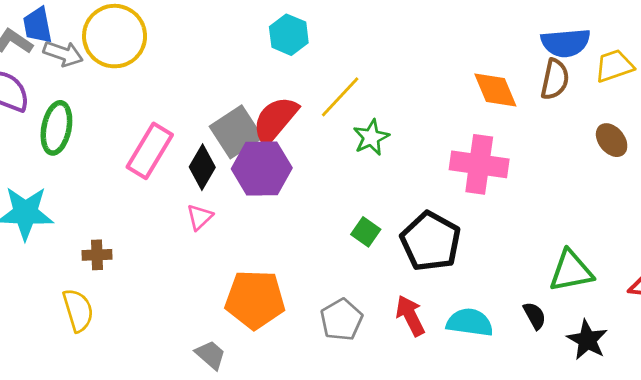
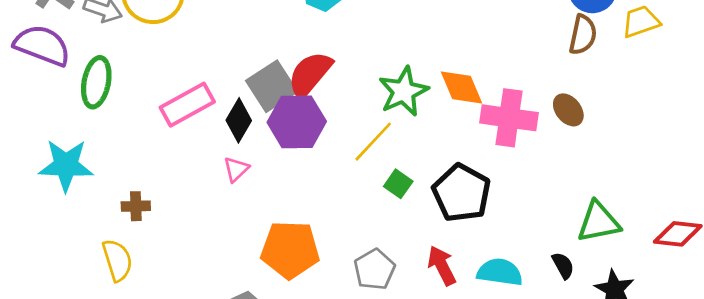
orange diamond: (495, 90) -> (462, 87), moved
yellow line: (340, 97) -> (373, 142), moved
green star: (371, 137) -> (403, 91), size x1.4
brown ellipse: (612, 140) -> (568, 110), moved
pink rectangle: (150, 151) -> (187, 105), turned 30

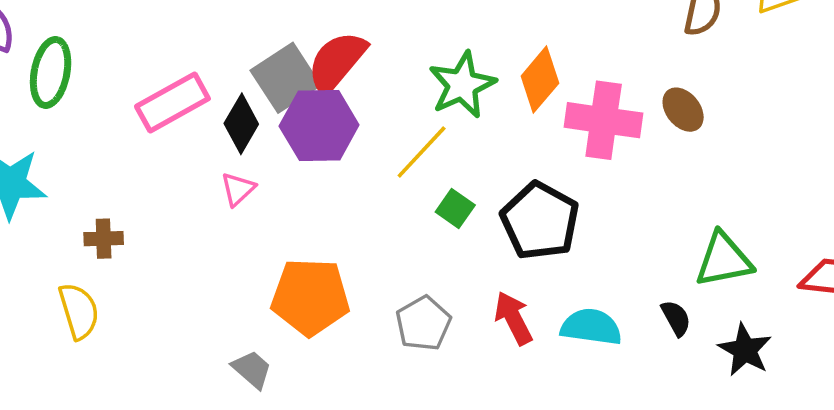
orange diamond: (462, 87) -> (540, 80), turned 63

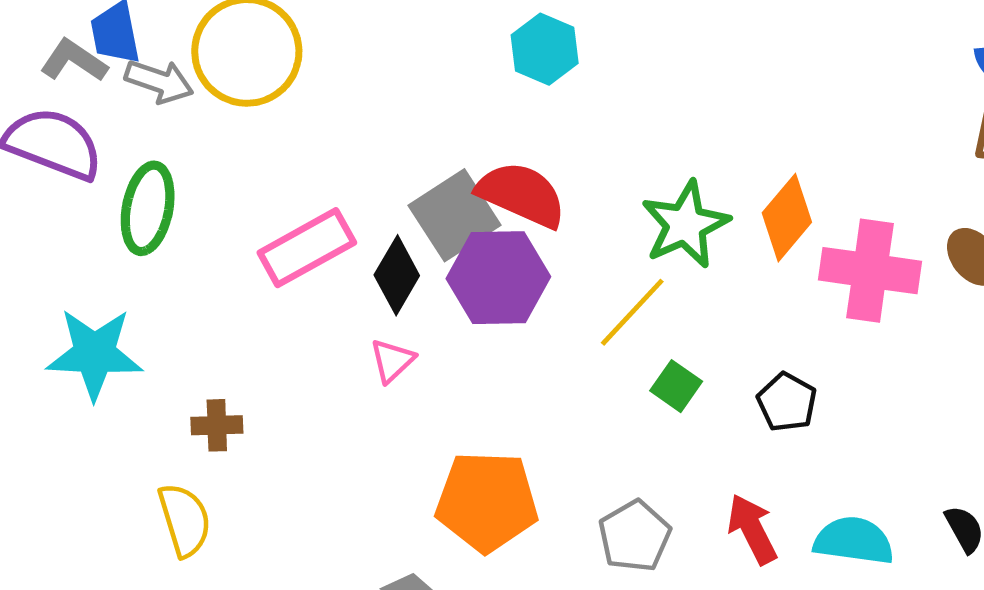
red semicircle: (337, 62) -> (521, 194), turned 74
black pentagon: (540, 221) -> (787, 402), size x0.6

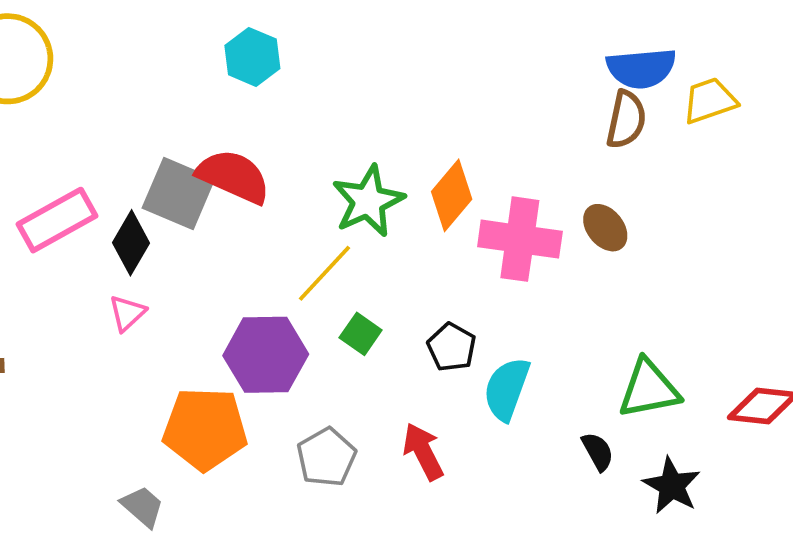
gray square: (455, 215) -> (178, 194), turned -34
purple hexagon: (498, 278) -> (266, 355), moved
cyan semicircle: (854, 541) -> (507, 389), moved, turned -78

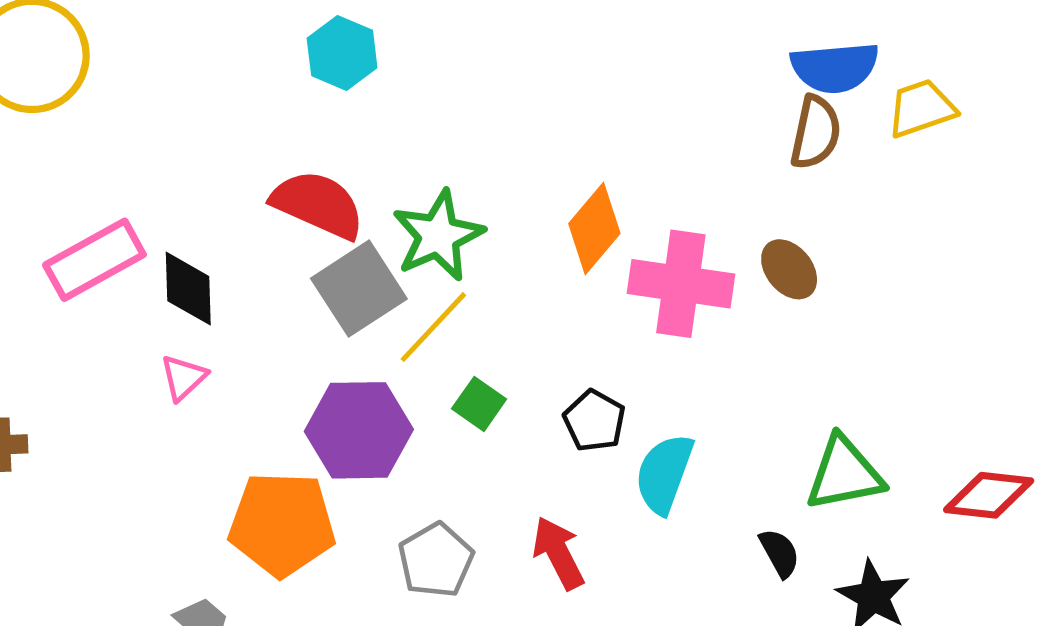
gray square: (178, 194) -> (359, 289), moved, turned 34
green star: (368, 201) -> (438, 236), moved
black diamond: (131, 243) -> (188, 289), turned -32

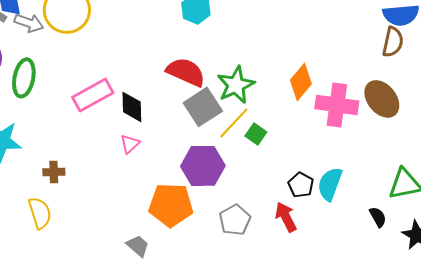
brown ellipse: (789, 269) -> (382, 99), size x1.5
green square: (479, 404) -> (256, 134), moved
black pentagon: (594, 421) -> (301, 185), moved

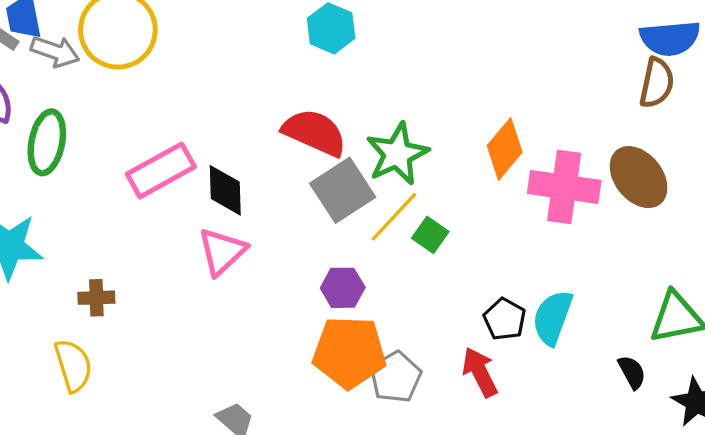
pink triangle: (130, 144) -> (222, 251), size x1.5
purple hexagon: (203, 166) -> (343, 288), size x0.6
orange pentagon: (171, 205) -> (349, 352), moved

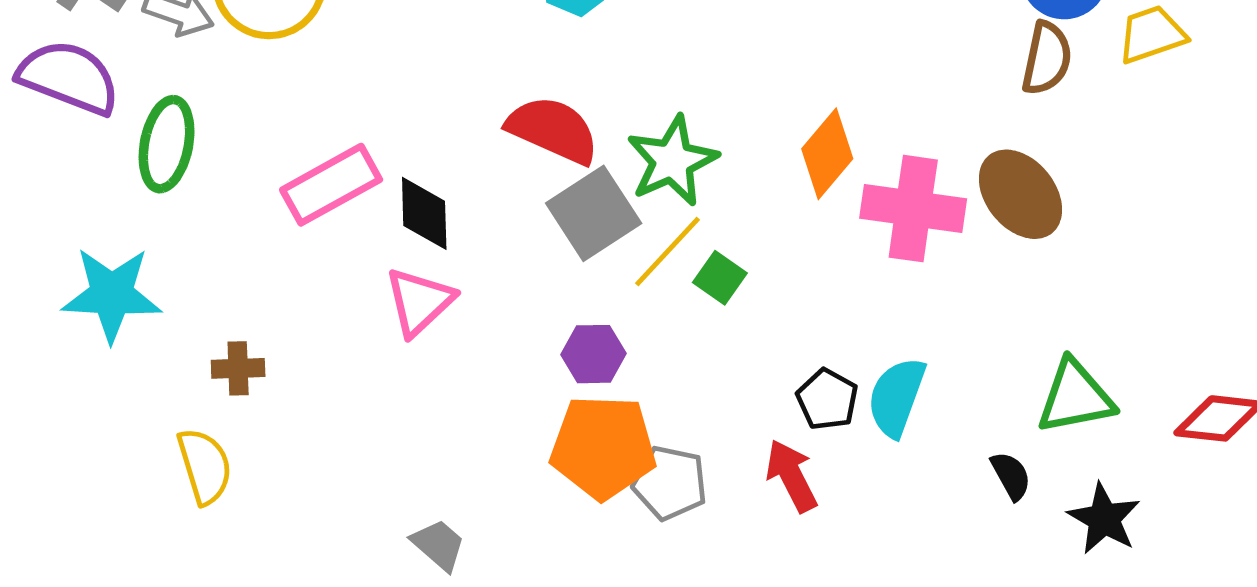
gray pentagon: (396, 377) -> (670, 483), turned -30

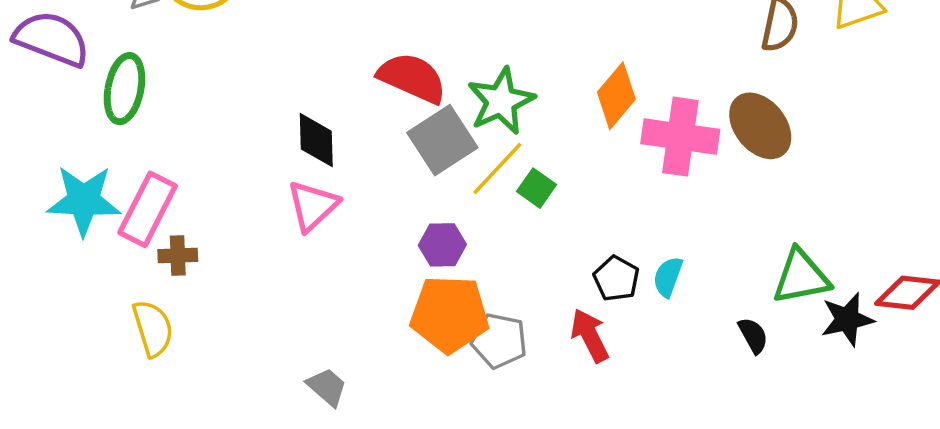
pink rectangle: (331, 185) -> (148, 209), moved, turned -34
cyan semicircle: (896, 397) -> (668, 277), size x0.7
black star: (1104, 519) -> (847, 319), moved, turned 30

